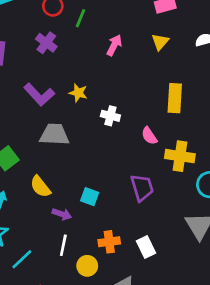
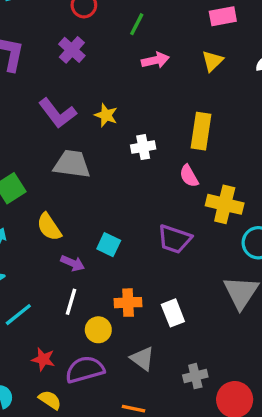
green line: (80, 18) -> (137, 24), moved
pink arrow: (114, 45) -> (155, 60), turned 45
yellow rectangle: (175, 98) -> (201, 131), moved
white cross: (110, 116) -> (143, 147), turned -30
purple trapezoid: (142, 188) -> (174, 239), turned 120

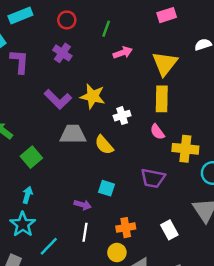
yellow triangle: (212, 61) -> (165, 64), moved, size x1.6
yellow star: (106, 115) -> (93, 96), size x1.5
yellow semicircle: (49, 227) -> (104, 145), moved
white rectangle: (173, 313) -> (169, 230), moved
yellow circle: (98, 330) -> (117, 253), moved

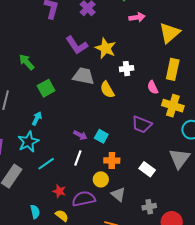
yellow rectangle: (162, 99) -> (173, 69), moved
cyan square: (107, 188) -> (101, 136), moved
white rectangle: (169, 230) -> (147, 169), turned -35

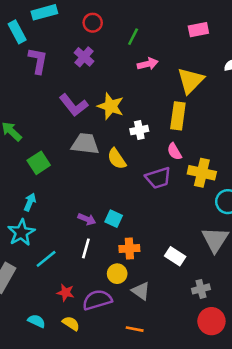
yellow rectangle: (173, 69) -> (178, 116), moved
purple trapezoid: (142, 124) -> (158, 178), moved, turned -35
gray cross: (149, 207) -> (201, 289), moved
cyan semicircle: (35, 212) -> (37, 321), turned -48

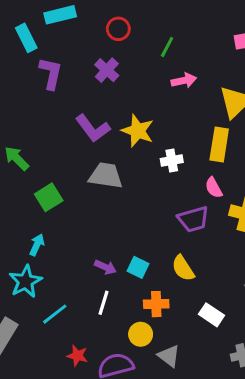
yellow semicircle: (117, 159) -> (183, 268), moved

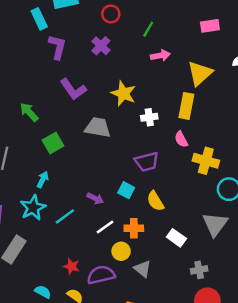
purple L-shape: (93, 128) -> (73, 89), moved
purple trapezoid: (193, 219) -> (147, 162), moved
cyan square: (138, 267) -> (126, 190), moved
white line: (103, 303) -> (105, 227), moved, turned 36
cyan line: (55, 314) -> (65, 216), moved

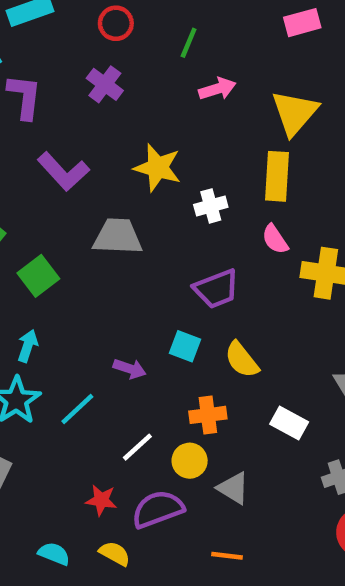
white line: (105, 227) -> (137, 447), moved

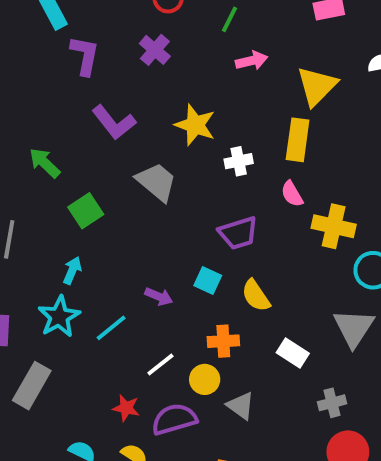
gray trapezoid: (118, 237) -> (157, 182), turned 33

